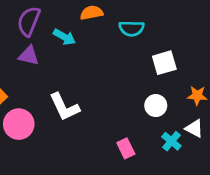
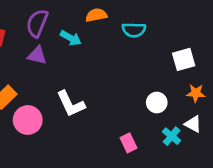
white square: (164, 63) -> (184, 59), moved

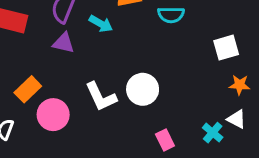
white circle: (157, 103) -> (143, 89), moved, size x1.4

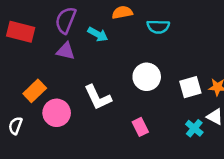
white square: (226, 48) -> (190, 87), moved
white circle: (143, 89) -> (147, 77), moved
pink rectangle: (165, 140) -> (140, 127), moved

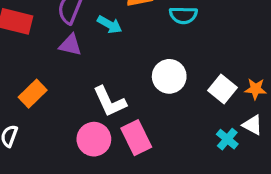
white square: (190, 87) -> (223, 89), turned -35
pink circle: (57, 113) -> (94, 139), moved
pink rectangle: (140, 127) -> (136, 138), moved, size x1.5

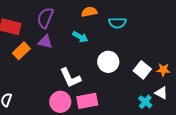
cyan arrow: (110, 25) -> (80, 37), moved
orange rectangle: (33, 94) -> (21, 51), moved
pink rectangle: (136, 138) -> (87, 101), turned -75

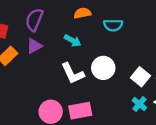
purple triangle: (45, 42) -> (34, 46), turned -42
white L-shape: (70, 78) -> (73, 73), moved
cyan cross: (145, 102) -> (139, 104), moved

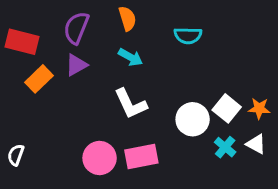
orange semicircle: (82, 13) -> (127, 18), moved, turned 84
white circle: (103, 68) -> (193, 119), moved

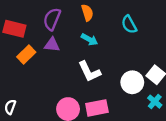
cyan semicircle: (188, 36) -> (129, 24), turned 60
purple triangle: (76, 65) -> (52, 45), turned 35

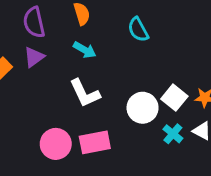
purple semicircle: (52, 19) -> (34, 22), turned -35
purple triangle: (52, 45) -> (34, 57), turned -42

